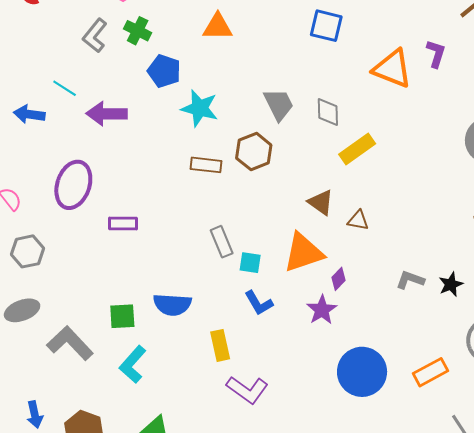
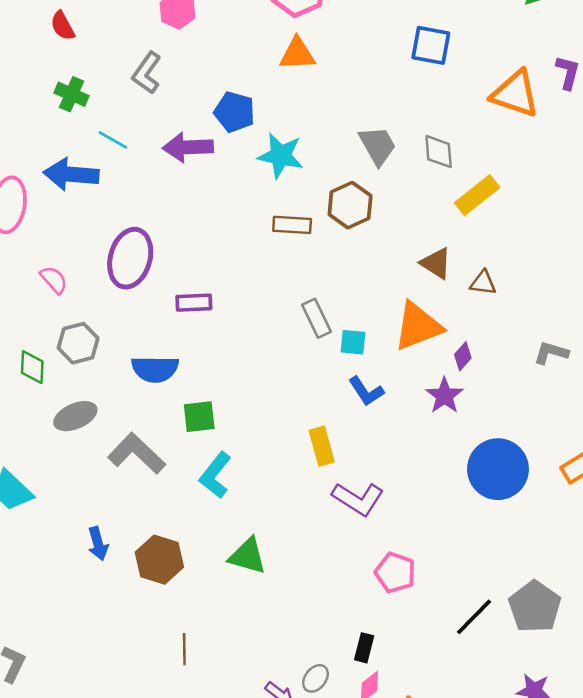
green cross: (138, 31) -> (72, 94), moved
blue arrow: (29, 114) -> (71, 174), size x1.4
purple arrow: (107, 114) -> (188, 147), moved
blue semicircle: (172, 305) -> (155, 369), moved

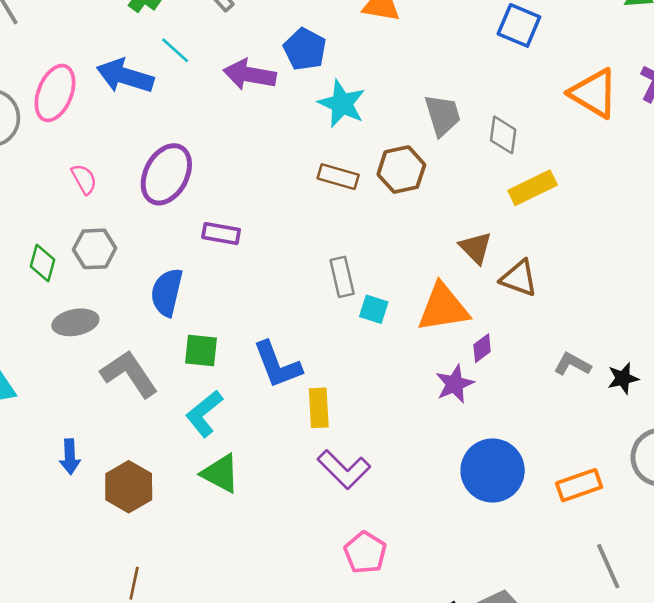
brown triangle: (483, 283) -> (519, 278), size x1.4
blue semicircle: (155, 369) -> (167, 292), turned 90
blue L-shape: (366, 391) -> (277, 365), moved, size x1.4
green triangle: (248, 556) -> (220, 473), moved

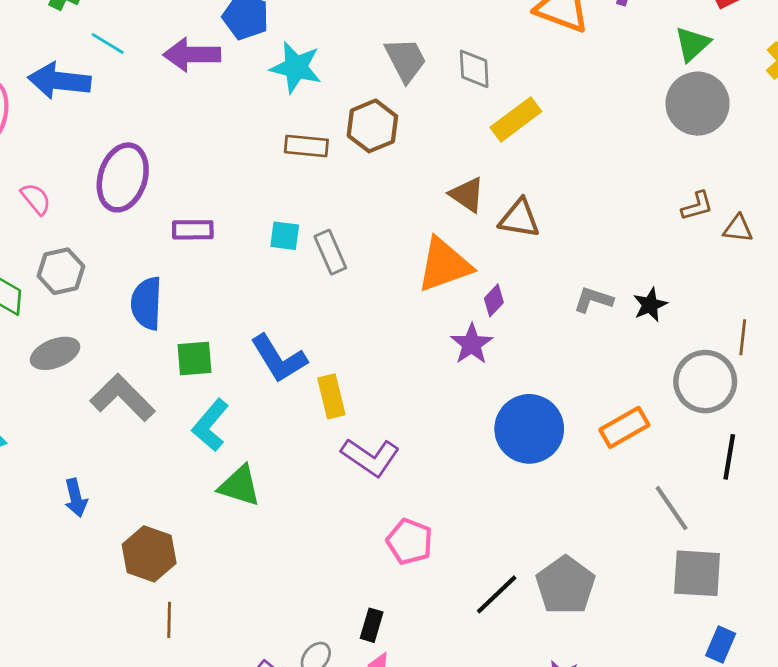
cyan square: (374, 309) -> (285, 236), moved
brown hexagon: (129, 487) -> (149, 554), moved

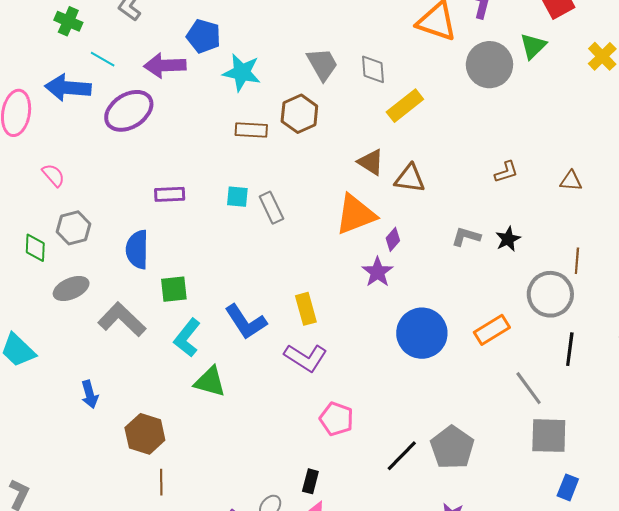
gray circle: (698, 104) -> (489, 65), moved
purple ellipse: (123, 177) -> (129, 111), moved, turned 42
brown L-shape: (697, 206) -> (506, 172), moved
blue L-shape: (279, 359) -> (246, 322), moved
yellow rectangle: (331, 396) -> (306, 309), moved

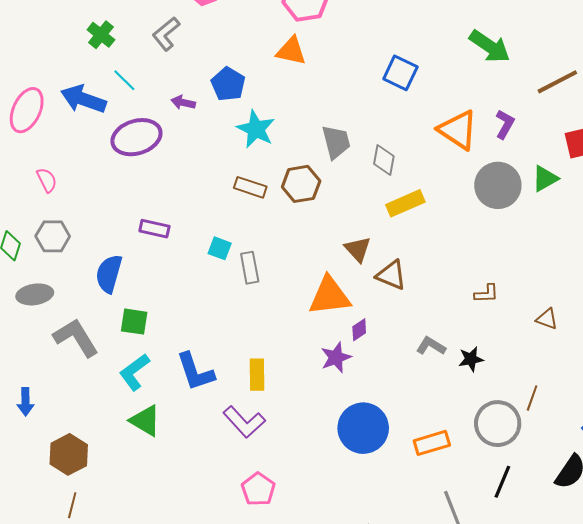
purple arrow: (165, 65) -> (183, 102), size x0.6

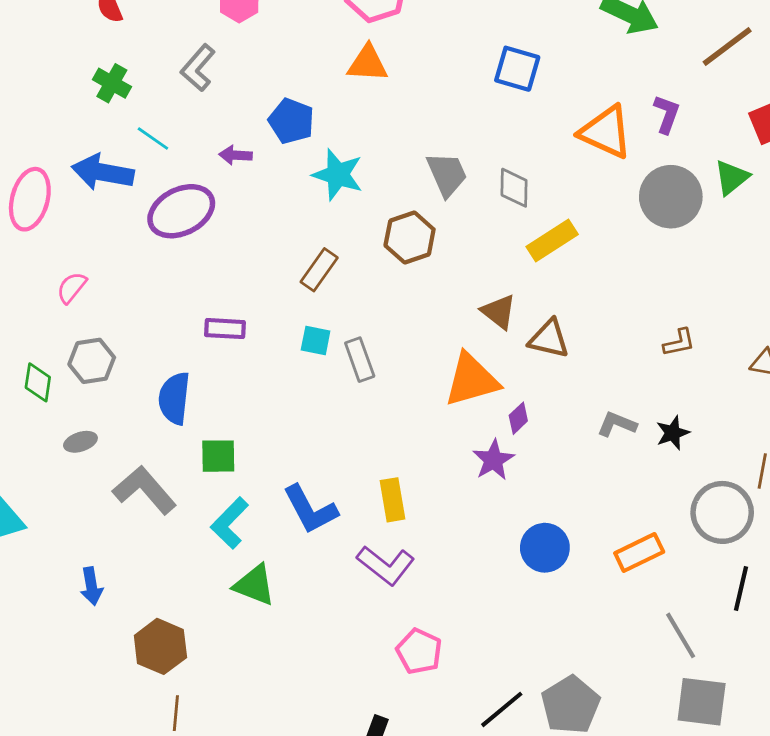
pink semicircle: (47, 180) -> (72, 288), turned -105
brown rectangle: (250, 187) -> (319, 270), moved, turned -64
gray ellipse: (35, 294) -> (80, 442), size x0.7
blue circle: (363, 428) -> (545, 548), size x0.7

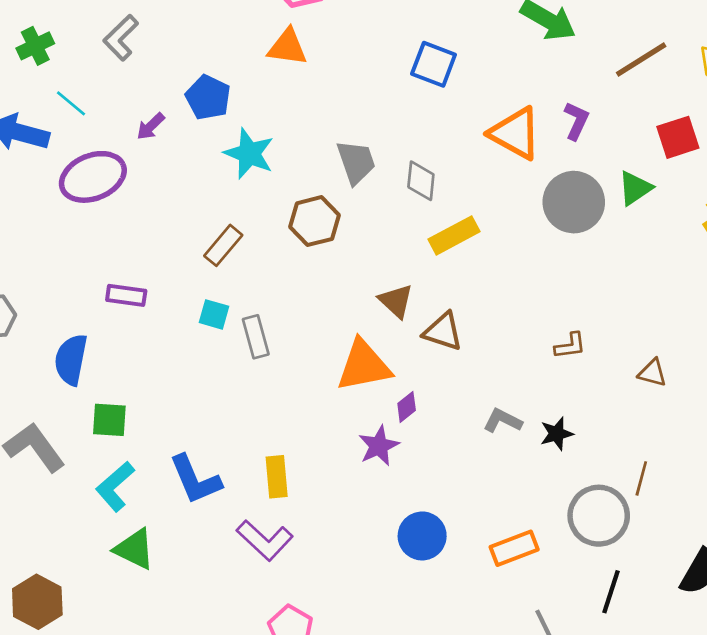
green cross: (112, 83) -> (35, 46), turned 30
purple arrow: (236, 155) -> (151, 126), turned -52

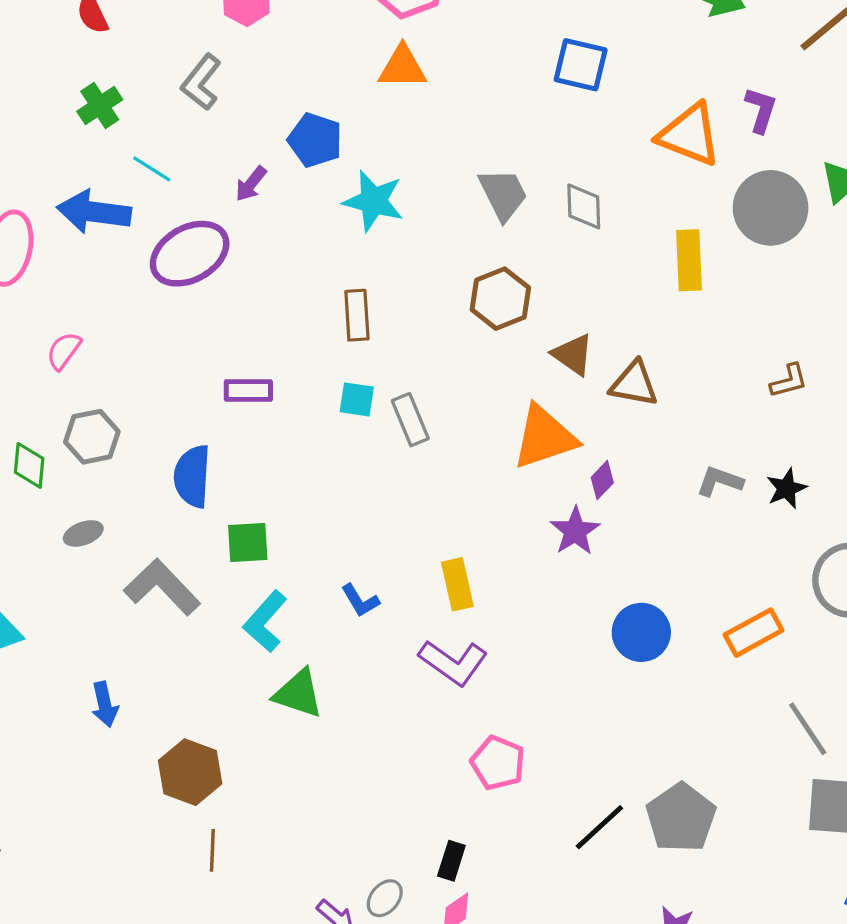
brown hexagon: (315, 221) -> (500, 299), moved
yellow rectangle: (454, 235) -> (689, 260), moved, turned -57
brown rectangle: (223, 245) -> (357, 315), turned -36
blue L-shape: (195, 480) -> (360, 601), size x0.6

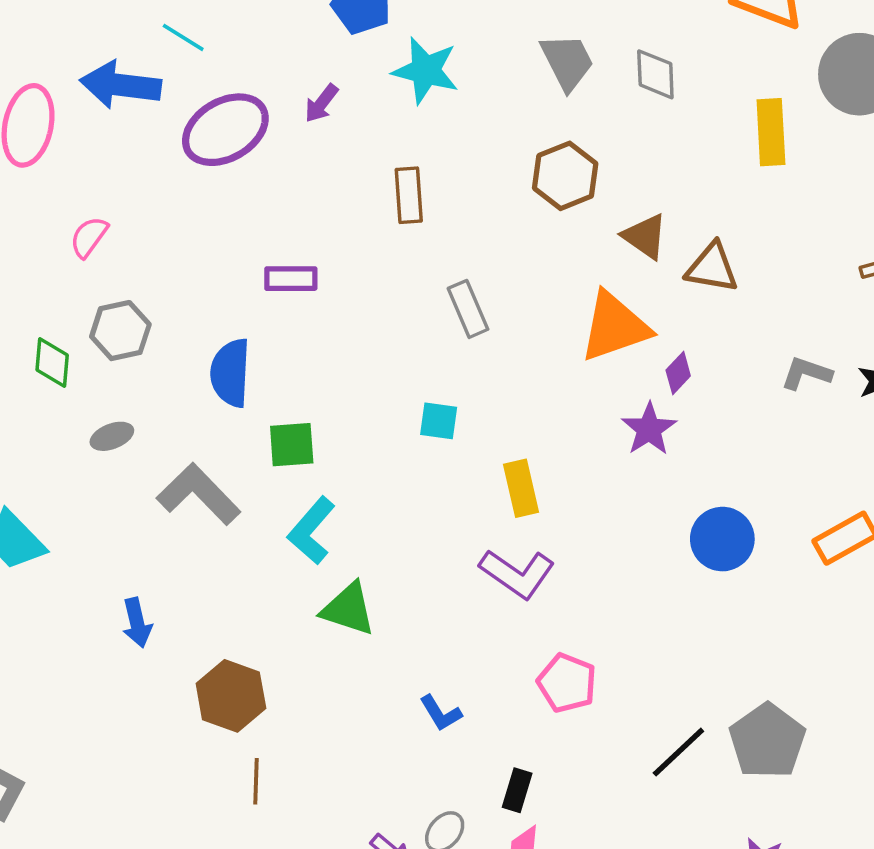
purple arrow: (251, 184) -> (321, 103), moved
cyan square: (357, 399) -> (439, 421), moved
blue L-shape: (360, 601) -> (441, 713), moved

